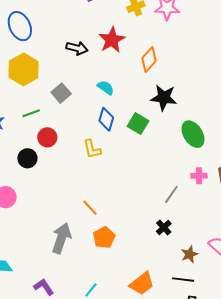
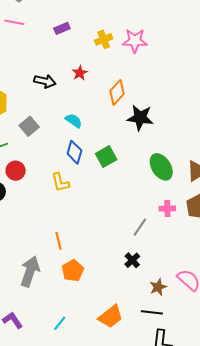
red star: (112, 40) -> (80, 73), size x0.6
black star: (164, 98) -> (140, 118), moved
green square: (138, 124) -> (106, 157), turned 30
orange line: (90, 208) -> (58, 241), turned 30

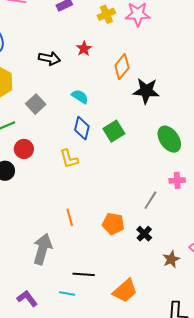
orange pentagon: (73, 271) -> (113, 224), moved, turned -30
black line: (152, 312) -> (84, 274), moved
cyan line: (60, 323) -> (67, 293), moved, turned 63

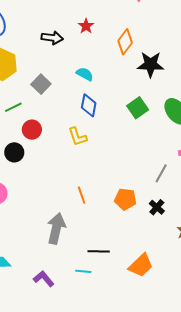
green square: (114, 131) -> (138, 108), moved

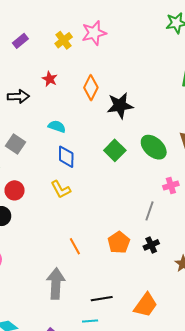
orange pentagon: (125, 199) -> (119, 242), turned -30
black cross: (157, 207) -> (151, 245), turned 35

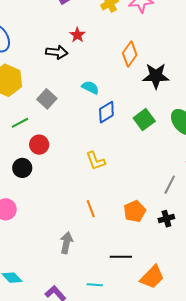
red star: (50, 79) -> (77, 35), moved
blue diamond: (66, 157) -> (106, 112), moved, turned 50
yellow L-shape: (61, 189) -> (96, 161), moved
gray arrow: (56, 284) -> (66, 243), size x0.7
black line: (102, 299) -> (121, 257), moved

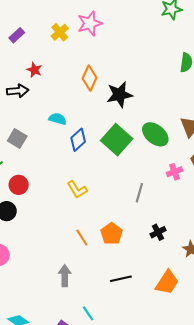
green square: (144, 120) -> (117, 140), size x1.4
gray line: (170, 185) -> (139, 193), moved
orange pentagon: (135, 211) -> (112, 234), moved
orange trapezoid: (152, 277) -> (167, 282), moved
cyan line: (95, 285) -> (88, 313), moved, turned 63

